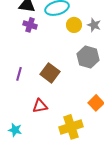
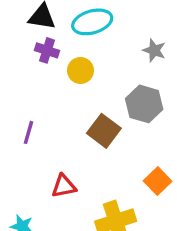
yellow circle: (74, 25) -> (80, 70), moved
brown square: (50, 73) -> (104, 131), moved

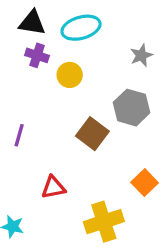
gray star: (154, 50) -> (141, 55), turned 30

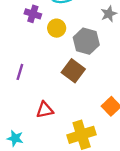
gray hexagon: (132, 108) -> (86, 41), moved

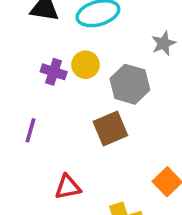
purple cross: (33, 14) -> (54, 72), moved
brown square: (73, 71) -> (110, 129), turned 30

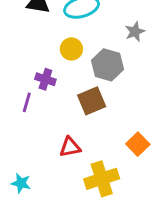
purple cross: (54, 72) -> (45, 79), moved
red triangle: (68, 187) -> (70, 147), moved

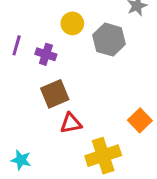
brown square: (92, 101) -> (55, 94), moved
purple line: (27, 102) -> (17, 45), moved

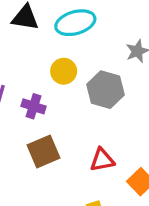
red triangle: (71, 123) -> (102, 160), moved

